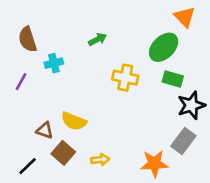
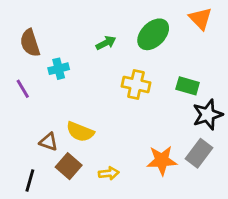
green ellipse: (164, 47) -> (153, 34), moved
purple line: (21, 82) -> (23, 89), turned -60
orange star: (154, 163) -> (162, 160), moved
black line: (28, 166) -> (30, 180), turned -30

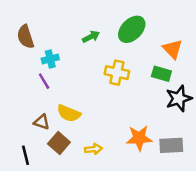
orange triangle: (200, 19) -> (173, 49), moved
purple line: (23, 89) -> (44, 81), moved
gray rectangle: (199, 153) -> (171, 145), moved, turned 50
black line: (30, 180) -> (26, 155), turned -30

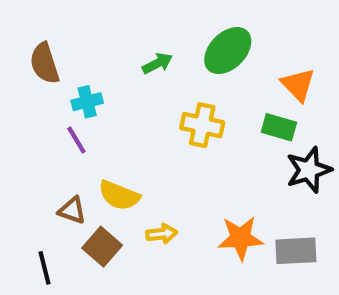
yellow arrow: (93, 149) -> (162, 234), moved

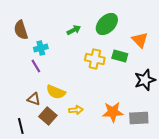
green rectangle: (279, 127) -> (120, 56), moved

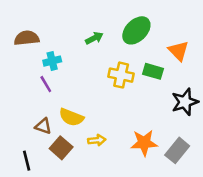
brown semicircle: (21, 30) -> (27, 38), turned 102
gray rectangle: (139, 118) -> (177, 150), turned -48

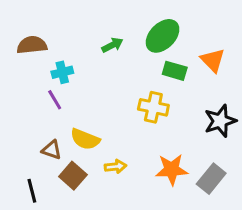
green rectangle: (153, 71) -> (175, 71), moved
yellow cross: (121, 75) -> (153, 107), moved

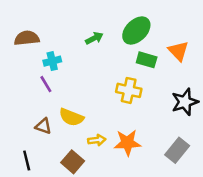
orange star: (172, 170) -> (127, 143), moved
brown square: (73, 176) -> (73, 162), moved

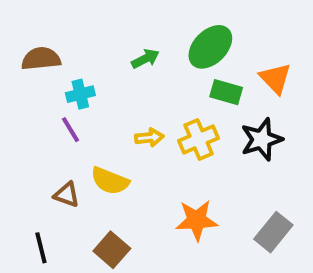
yellow cross: (129, 90) -> (199, 139), turned -35
black star: (185, 102) -> (262, 139), moved
yellow arrow: (97, 140) -> (149, 137), moved

